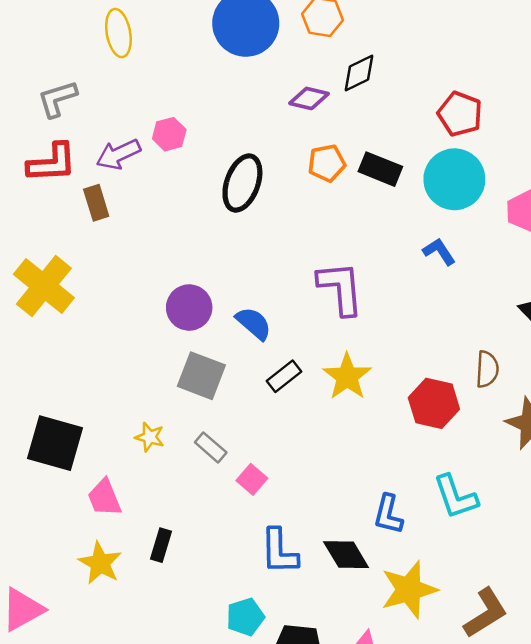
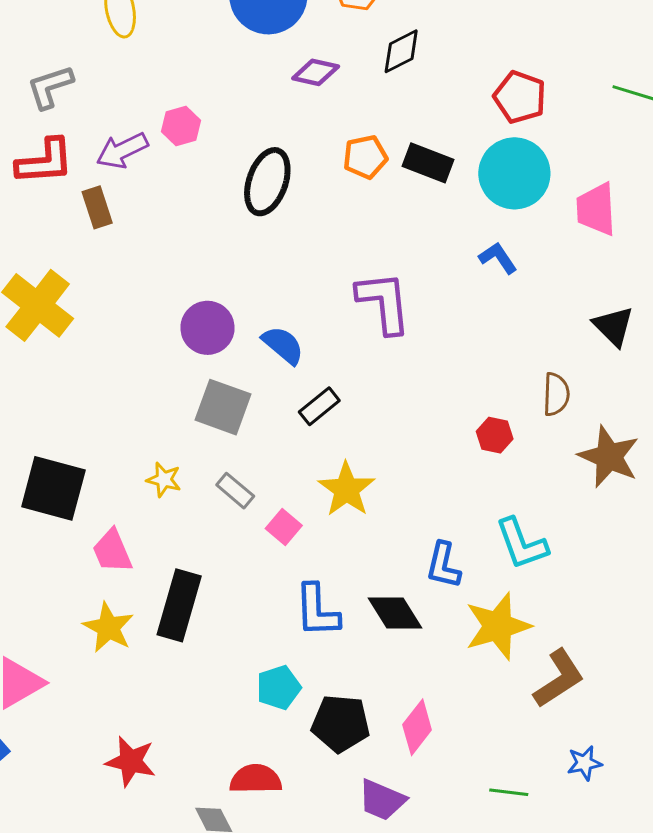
purple diamond: (309, 98) -> (316, 72), moved
yellow star: (347, 377) -> (347, 489), moved
red hexagon: (434, 403) -> (495, 435), size x0.6
black rectangle: (161, 545) -> (179, 605), size x1.8
yellow star: (409, 590) -> (498, 626), moved

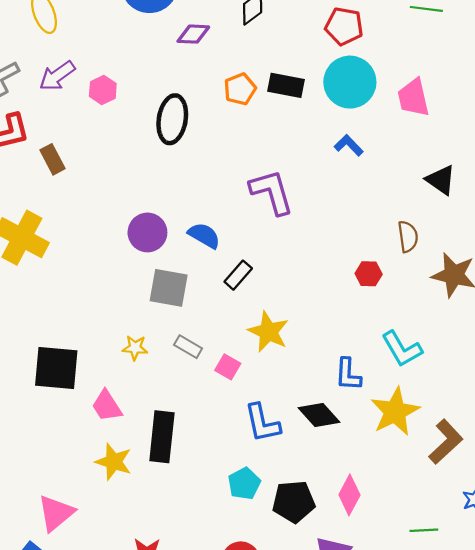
purple arrow: (122, 150) -> (57, 76), moved

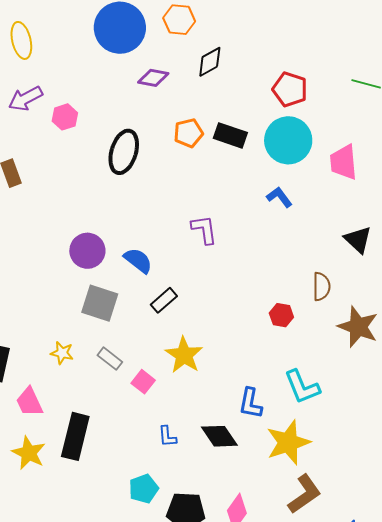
purple L-shape: (272, 192) -> (204, 230), size x0.7
blue L-shape: (262, 423) -> (167, 436), size x0.6
brown L-shape: (446, 442) -> (304, 494), moved

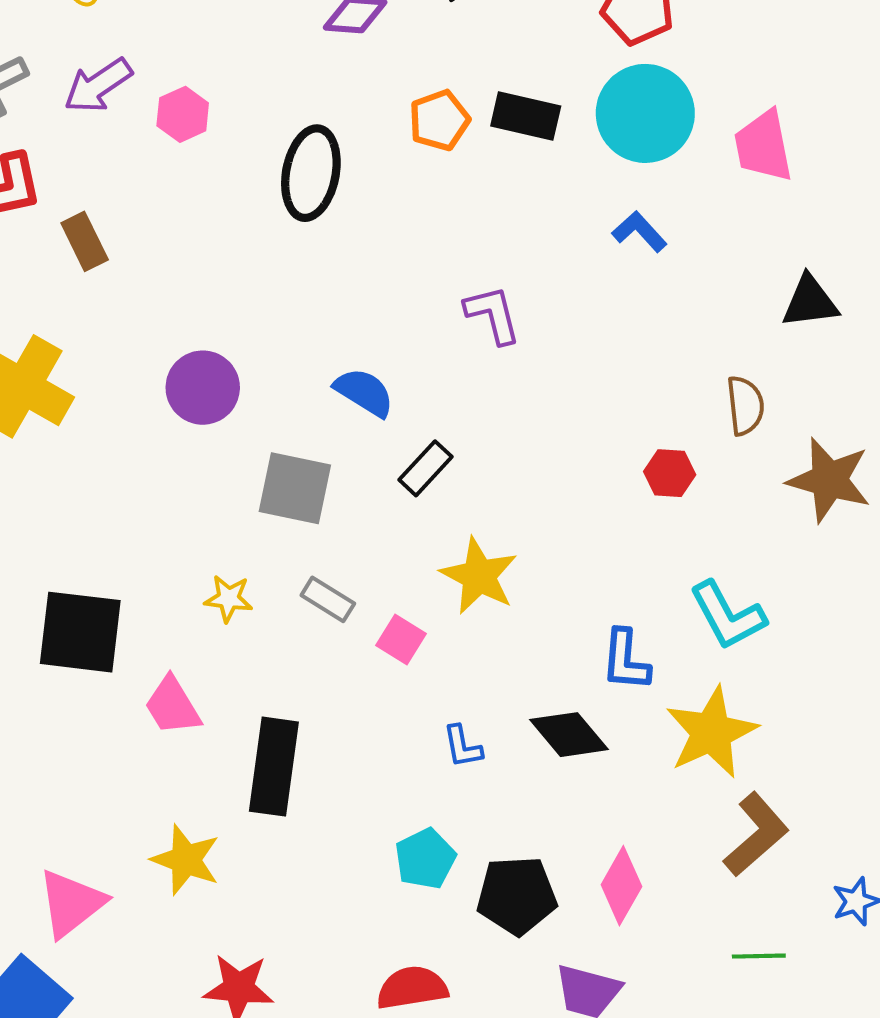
black triangle: (358, 240) -> (810, 302), turned -44
purple circle: (87, 251) -> (203, 388), moved
yellow star: (29, 453) -> (186, 860), moved

